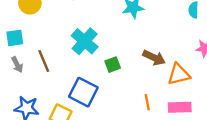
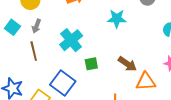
cyan square: (15, 38) -> (12, 27), turned 35
gray arrow: (17, 65) -> (36, 26), moved, turned 40

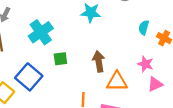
brown arrow: (127, 64) -> (99, 61), turned -138

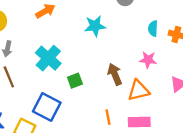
pink star: (145, 64) -> (148, 60), moved

